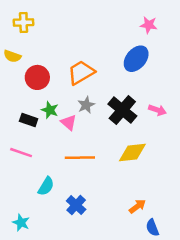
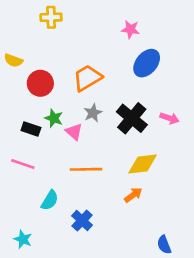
yellow cross: (24, 22) -> (51, 17), moved
pink star: (149, 25) -> (130, 29), moved
orange arrow: (137, 206) -> (133, 195), moved

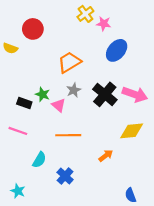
yellow cross: (51, 17) -> (85, 14), moved, turned -35
red circle: (40, 83) -> (33, 29), moved
pink arrow: (169, 118) -> (135, 94), size x1.6
yellow diamond: (143, 164) -> (132, 131), moved

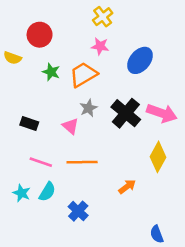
pink star: (104, 24) -> (100, 46), moved
green star: (43, 94) -> (51, 72), moved
pink line: (18, 131) -> (41, 162), moved
yellow diamond: (132, 131) -> (158, 157), turned -55
cyan star: (18, 191) -> (22, 193), moved

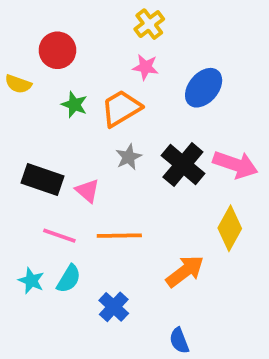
black rectangle: (29, 124) -> (43, 180), size x1.5
pink triangle: (70, 126) -> (87, 191), moved
orange arrow: (127, 187) -> (185, 271), size x1.5
blue semicircle: (157, 234) -> (179, 341), moved

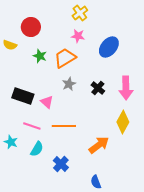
black cross: (183, 165) -> (98, 88), size x0.6
pink arrow: (235, 165) -> (126, 88), turned 70
cyan star: (31, 281) -> (11, 142), moved

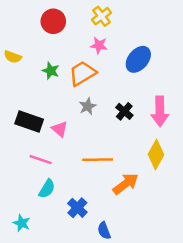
red circle: (31, 27) -> (53, 21), moved
orange line: (64, 126) -> (98, 160), moved
cyan star: (11, 142) -> (22, 223), moved
blue semicircle: (96, 182) -> (104, 231), moved

